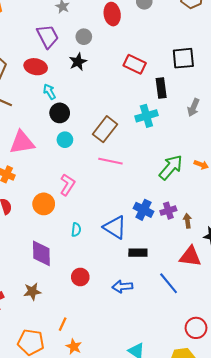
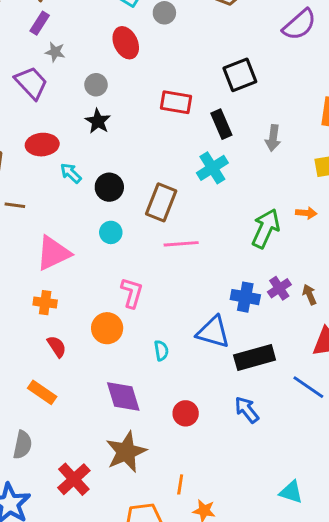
purple trapezoid: (48, 36) -> (31, 83), moved
black circle: (60, 113) -> (109, 187), moved
black rectangle: (138, 253) -> (255, 357), size x1.5
blue arrow: (122, 287) -> (247, 410), turned 72
brown star: (32, 291) -> (126, 452), size x1.6

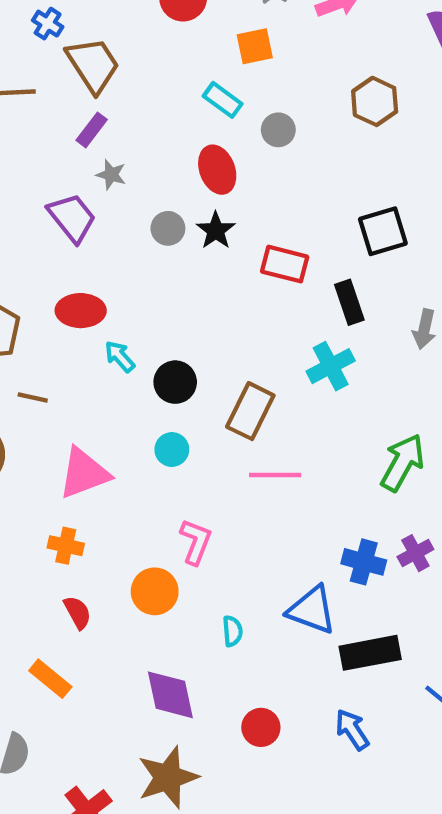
black star: (98, 121) -> (216, 230), moved

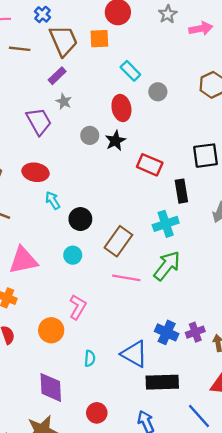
orange square: (255, 46) -> (99, 39), moved
green arrow: (402, 462) -> (167, 266), moved

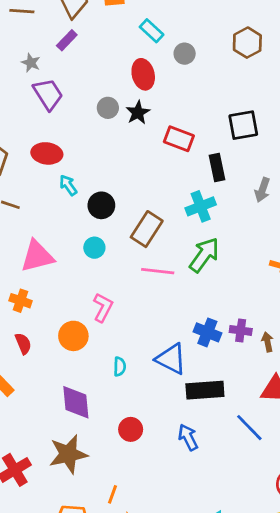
gray star: (64, 101) -> (31, 63), moved
purple cross: (195, 332) -> (241, 330), turned 30

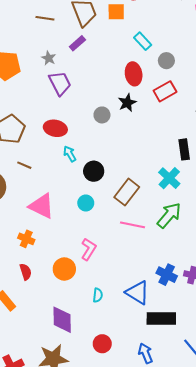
gray circle: (108, 108) -> (102, 115), moved
red rectangle: (179, 139) -> (165, 91), moved, turned -55
cyan cross: (201, 206) -> (169, 178), turned -30
pink triangle: (37, 256) -> (42, 206), turned 36

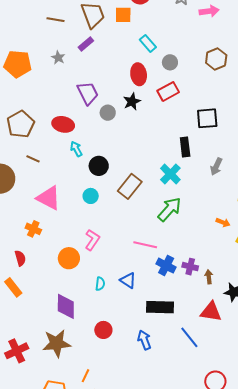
purple trapezoid: (60, 83) -> (88, 93), moved
pink line: (133, 225) -> (145, 245), moved
red semicircle: (26, 272) -> (20, 258), moved
blue triangle: (137, 293) -> (128, 280), moved, size x0.7

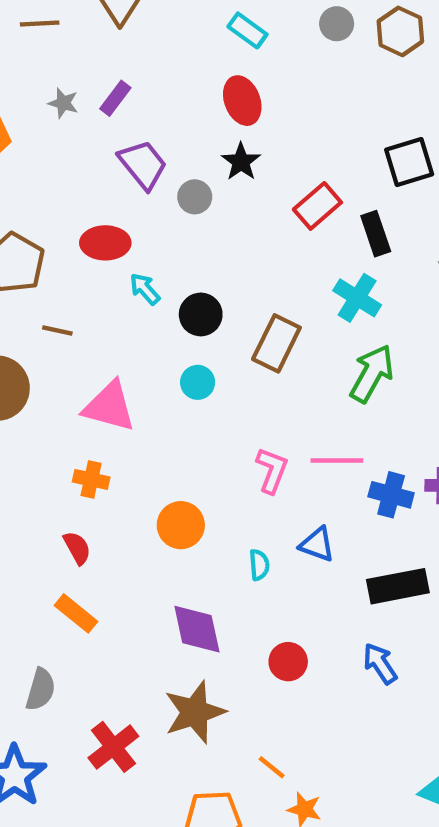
purple rectangle: (86, 44) -> (115, 98), moved
gray circle: (170, 62) -> (337, 24), moved
red rectangle: (168, 91) -> (317, 206), moved
pink L-shape: (92, 240) -> (272, 470), moved
orange line: (86, 376) -> (272, 767), turned -64

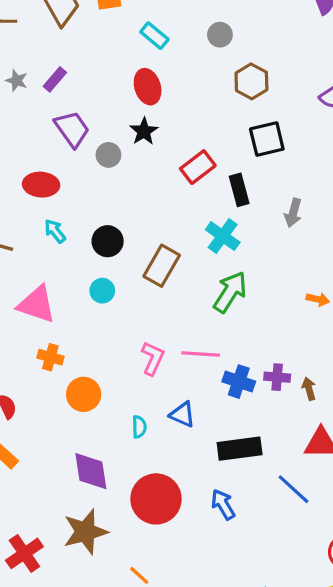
brown hexagon: (400, 31) -> (251, 81), moved
cyan arrow: (145, 289) -> (55, 231), moved
orange cross: (91, 479) -> (50, 357), moved
red circle: (288, 662) -> (156, 499), size x1.8

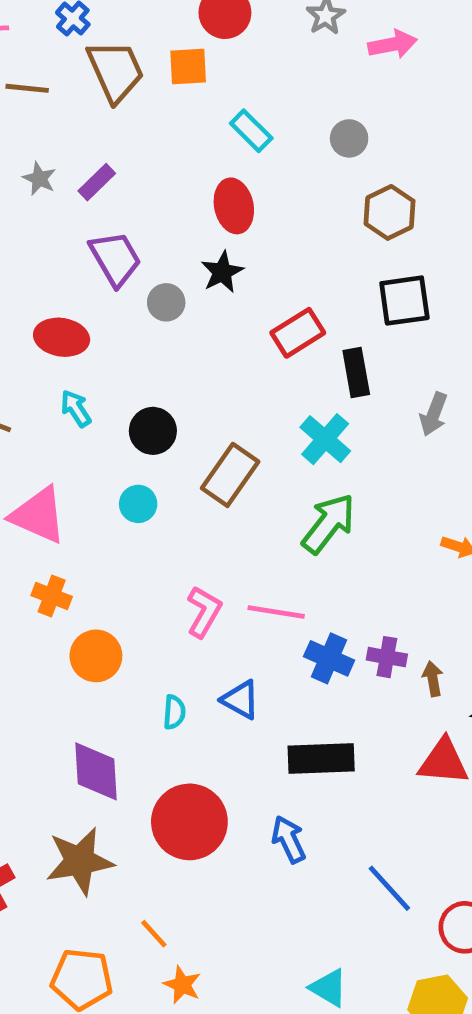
blue line: (293, 489) -> (389, 888), moved

